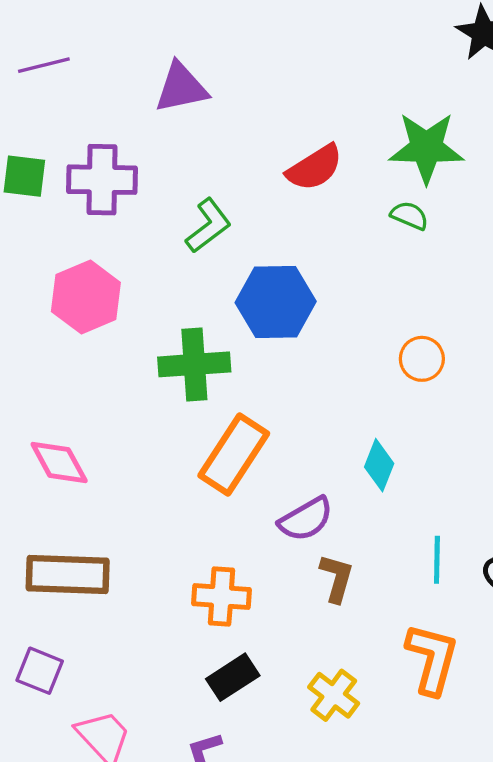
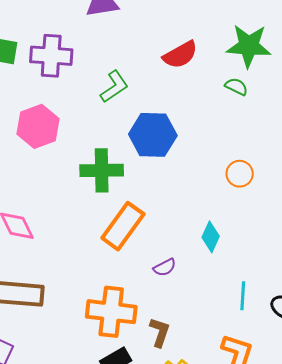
purple semicircle: (306, 519) -> (165, 267), size x0.7
brown L-shape: (337, 578) -> (160, 332), moved
orange cross: (221, 597) -> (111, 312), size x1.4

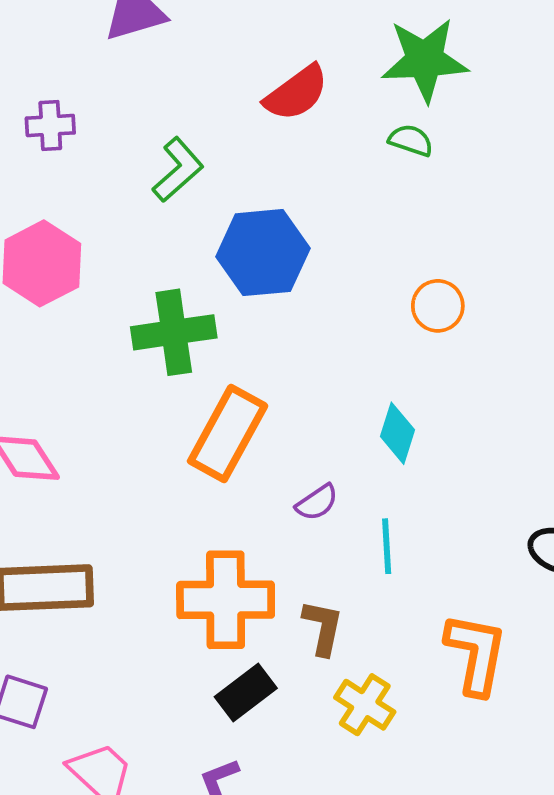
purple cross: (51, 56) -> (50, 126), size x0.6
cyan line: (243, 296) -> (387, 546), moved

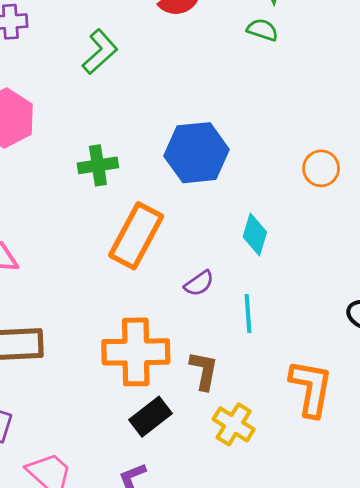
blue hexagon: (263, 253) -> (197, 153), moved
orange circle: (438, 306) -> (321, 168), moved
green cross: (174, 332) -> (98, 165), size x0.7

